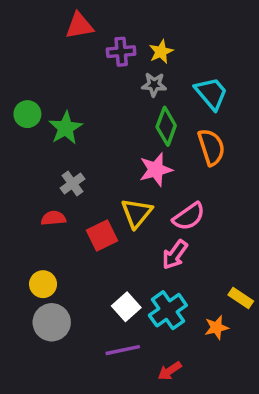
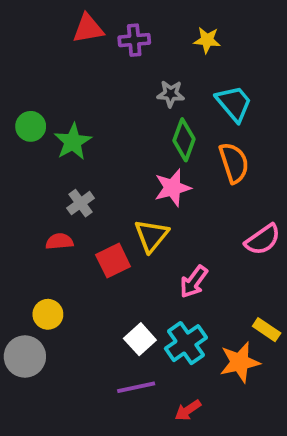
purple cross: (121, 52) -> (134, 40), moved
yellow star: (161, 52) -> (207, 40), moved, turned 30
pink semicircle: (189, 216) -> (263, 240), moved
gray circle: (52, 322) -> (25, 356), moved
orange star: (217, 328) -> (240, 362), size x1.5

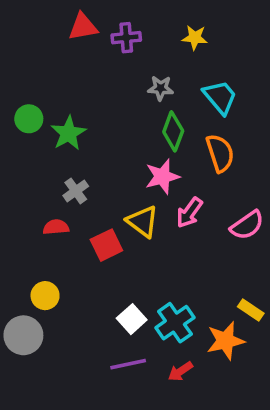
yellow triangle: (151, 236) -> (142, 222), turned -32
pink arrow: (194, 282) -> (189, 213), moved
red arrow: (188, 410) -> (180, 371), moved

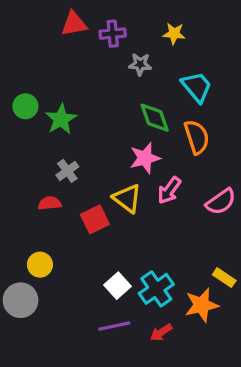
gray star: (161, 88) -> (140, 64), moved
green diamond: (173, 131) -> (155, 118), turned -40

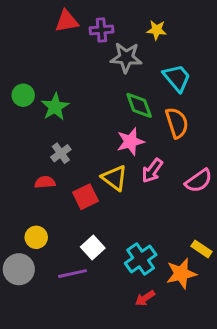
gray star: (140, 64) -> (126, 58), size x1.5
white square: (118, 286) -> (93, 247), moved
purple line: (114, 326) -> (72, 274), moved

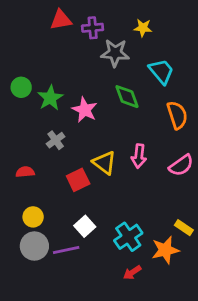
orange semicircle: (177, 123) -> (177, 115), moved
pink star: (130, 142) -> (85, 110), moved, turned -30
pink arrow: (152, 171) -> (139, 156), turned -30
red semicircle: (45, 182) -> (25, 172), moved
gray circle: (19, 269) -> (34, 246), moved

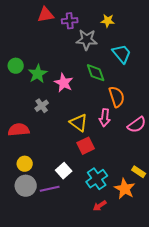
orange semicircle: (177, 115) -> (117, 97), moved
red semicircle: (25, 172) -> (19, 130), size x1.5
red square: (78, 180) -> (86, 146), moved
orange star: (165, 250) -> (125, 189), turned -30

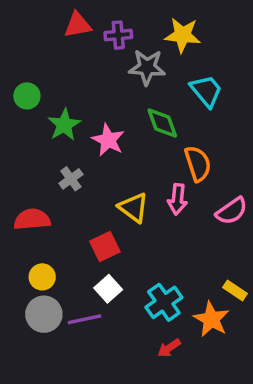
yellow star: (108, 21) -> (183, 35), size x1.5
green circle: (16, 66) -> (27, 96), moved
red square: (86, 146) -> (105, 246), moved

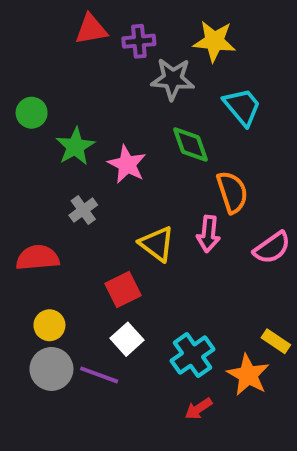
purple line: (84, 319) -> (99, 375), turned 32

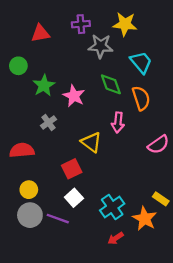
red triangle: (91, 29) -> (40, 33), moved
orange semicircle: (232, 192) -> (141, 98), moved
pink arrow: (208, 234) -> (118, 122), moved

